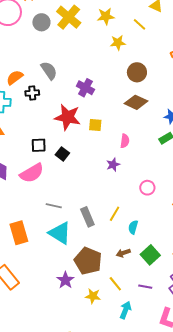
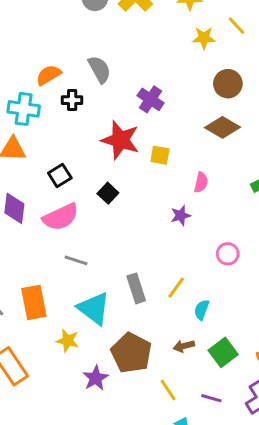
yellow line: (139, 24) -> (236, 26), moved
black square: (39, 145) -> (60, 175), moved, turned -35
gray line: (54, 206) -> (76, 260), moved
yellow star: (93, 296) -> (68, 341), moved

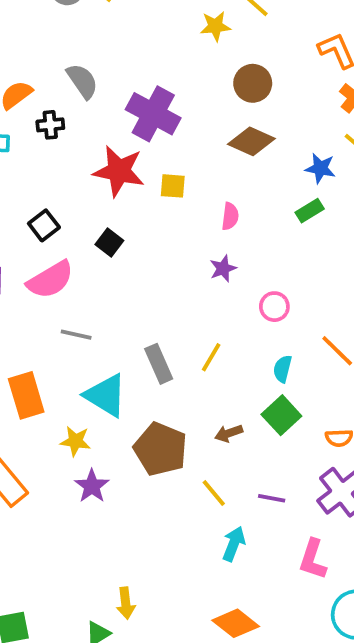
purple cross: (151, 99) -> (153, 114), size x1.5
purple star: (181, 215) -> (223, 269), moved
cyan semicircle: (202, 310) -> (283, 369), moved
green square: (223, 352) -> (281, 415), moved
purple star: (96, 378) -> (92, 486), moved

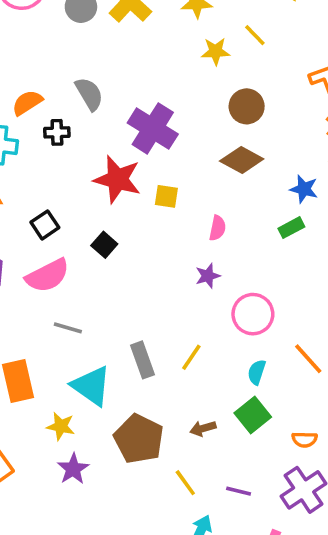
pink circle: (274, 307) -> (253, 314), size x1.5

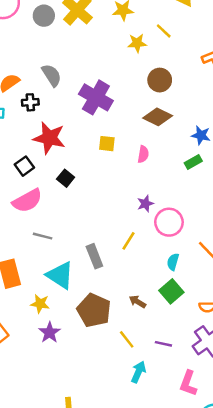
red star: (117, 179) -> (49, 138), moved
pink semicircle: (218, 228) -> (143, 154), moved
purple star: (208, 276) -> (145, 204), moved
yellow line: (191, 357) -> (129, 241), moved
brown arrow: (203, 428) -> (137, 302), turned 49

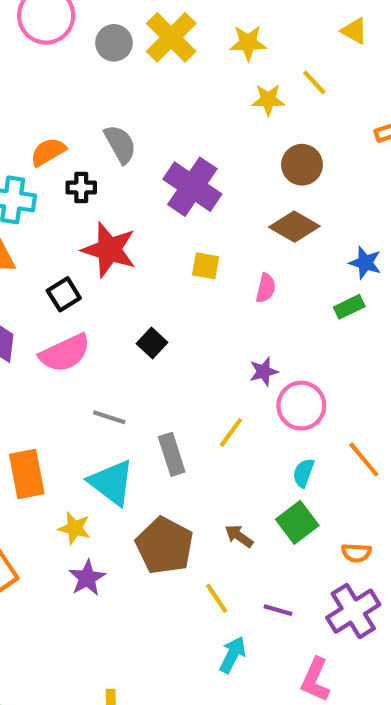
black square: (66, 178) -> (152, 343), moved
gray line: (43, 236) -> (109, 417), moved

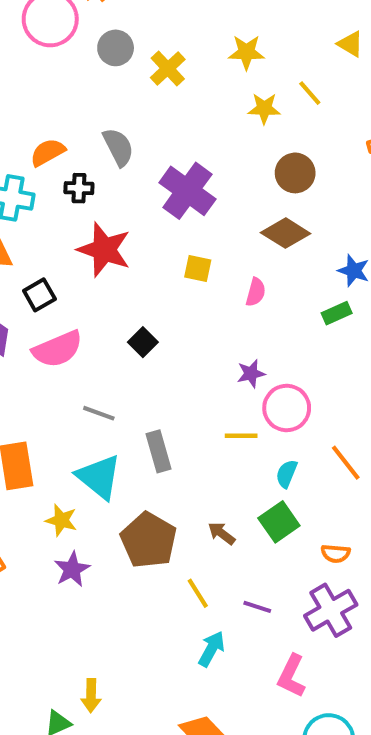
yellow cross: (171, 37) -> (168, 69), moved, size x0.7
black square: (64, 294) -> (39, 295), moved
yellow line: (231, 432) -> (241, 436), moved, turned 52

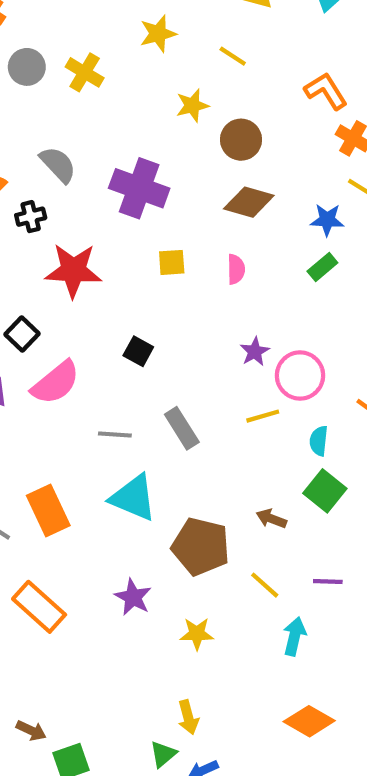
yellow star: (264, 108) -> (192, 106), moved
gray rectangle: (159, 451) -> (182, 428), moved
yellow star: (61, 520) -> (197, 634), moved

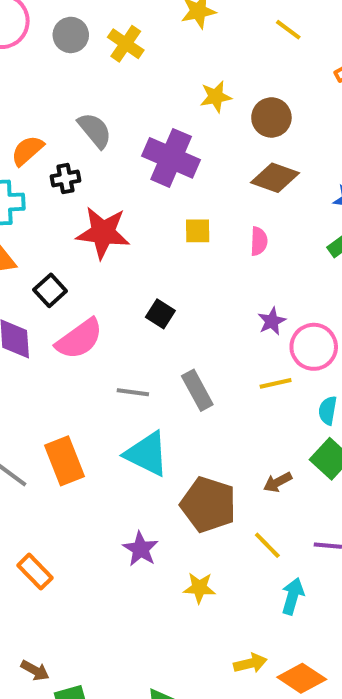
yellow line: (233, 56) -> (288, 30), moved
yellow star: (192, 106) -> (216, 97), moved
brown arrow: (271, 519) -> (278, 482), turned -52
orange rectangle: (39, 607) -> (35, 572), moved, size x0.7
yellow arrow: (188, 717) -> (250, 663), moved, turned -92

